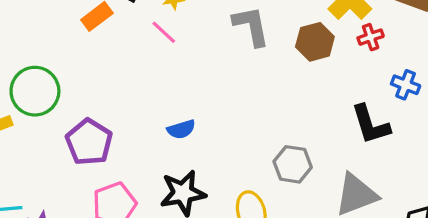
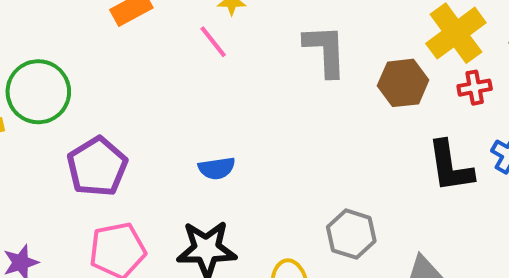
black L-shape: (371, 125) -> (450, 166), moved

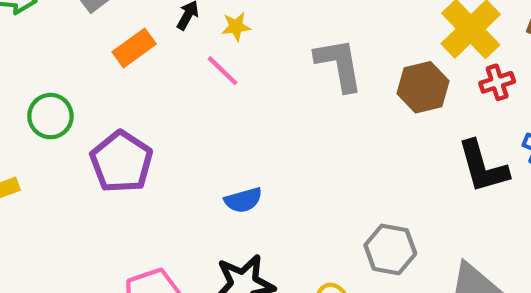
green circle: (38, 92) -> (50, 116), moved, size x0.7
purple pentagon: (97, 167) -> (121, 162), moved

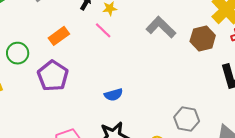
orange rectangle: (134, 48) -> (59, 36), moved
gray L-shape: (339, 65) -> (161, 27), turned -36

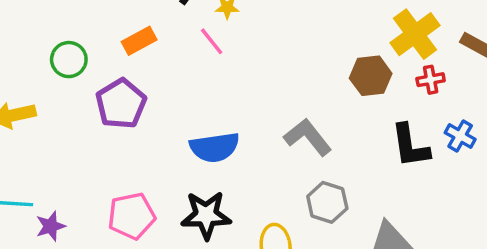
gray L-shape: (161, 27) -> (308, 137), moved
blue semicircle: (114, 95) -> (215, 147), size x1.6

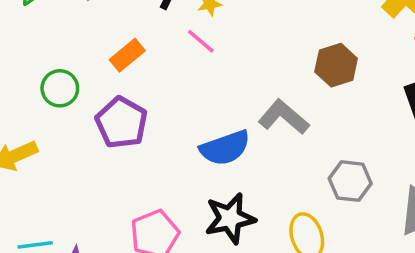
brown hexagon: (371, 76) -> (336, 65), moved
gray L-shape: (308, 137) -> (284, 117), moved

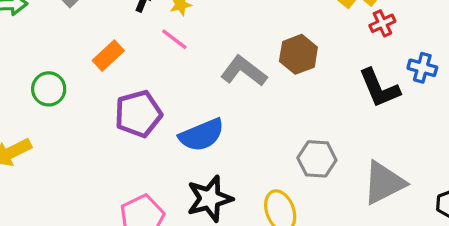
gray L-shape: (284, 117) -> (244, 71), moved
purple pentagon: (121, 123) -> (138, 114), moved, turned 30

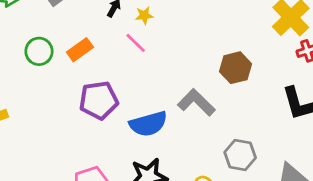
gray L-shape: (244, 71) -> (196, 102), moved
green circle: (49, 89) -> (39, 51), moved

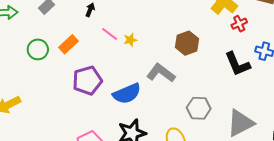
yellow star: (144, 15) -> (130, 40), moved

